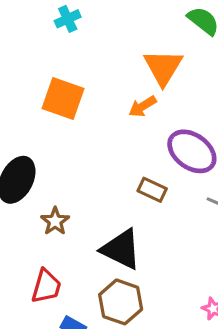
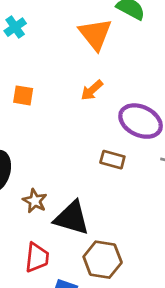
orange triangle: (163, 67) -> (95, 34), moved
orange square: (63, 99) -> (23, 95), size x0.6
black triangle: (121, 249) -> (72, 218), moved

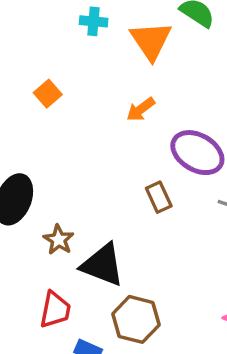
cyan cross: (15, 27) -> (94, 21), moved, turned 35
orange square: (23, 95) -> (48, 94), moved, turned 35
brown rectangle: (112, 160) -> (159, 197), turned 45

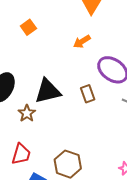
black triangle: (102, 265) -> (48, 91), moved, turned -40

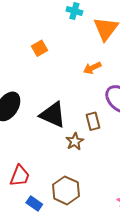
black triangle: (48, 91) -> (53, 115), turned 32
brown star: (27, 113) -> (75, 141), moved

